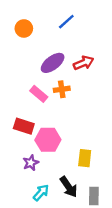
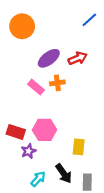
blue line: (66, 22) -> (89, 20), moved
orange circle: (24, 28) -> (22, 26), size x1.5
red rectangle: (24, 126) -> (16, 132), moved

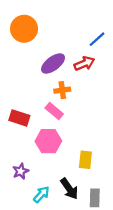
blue line: (89, 20) -> (97, 39), moved
pink rectangle: (36, 87) -> (54, 111), moved
red rectangle: (16, 132) -> (19, 118), moved
purple star: (29, 151) -> (21, 171), moved

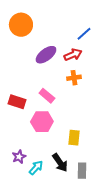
orange cross: (62, 90) -> (74, 78), moved
purple star: (21, 171) -> (19, 157), moved

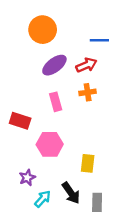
orange circle: (21, 25) -> (43, 30), moved
blue line: (84, 34) -> (99, 40), turned 42
pink rectangle: (47, 96) -> (56, 102), moved, turned 35
purple star: (19, 157) -> (27, 178), moved

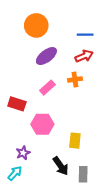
red arrow: (86, 65) -> (84, 56), moved
pink rectangle: (56, 102) -> (47, 88), turned 63
cyan arrow: (43, 199) -> (15, 173), moved

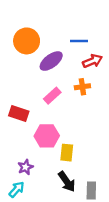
orange circle: (36, 25) -> (27, 41), moved
blue line: (85, 35) -> (79, 41), moved
yellow rectangle: (75, 141) -> (67, 153), moved

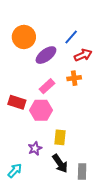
blue line: (79, 41) -> (71, 37), turned -49
pink hexagon: (47, 136) -> (41, 110), moved
purple star: (25, 167) -> (35, 148), moved

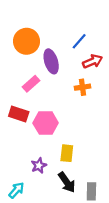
purple ellipse: (46, 55) -> (51, 61), turned -70
pink rectangle: (47, 86) -> (31, 84), moved

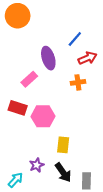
orange circle: (26, 41) -> (18, 16), moved
purple star: (39, 166) -> (37, 165), moved

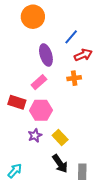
orange circle: (18, 16) -> (33, 17), moved
pink rectangle: (29, 79) -> (39, 82), moved
yellow rectangle: (63, 145) -> (60, 137), turned -49
purple star: (37, 165) -> (35, 135), moved

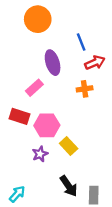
blue line: (71, 37) -> (81, 42), turned -63
pink rectangle: (39, 82) -> (34, 88), moved
yellow rectangle: (60, 137) -> (69, 146), moved

